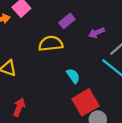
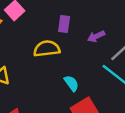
purple rectangle: (67, 21) -> (64, 24), turned -42

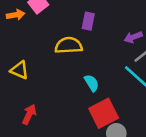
purple arrow: (96, 36) -> (133, 37), moved

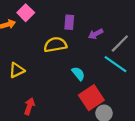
purple arrow: (133, 37) -> (96, 34), moved
yellow triangle: (19, 70) -> (17, 70), turned -42

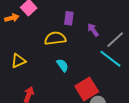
purple arrow: (96, 34) -> (93, 30), turned 80
cyan semicircle: (78, 74) -> (62, 65), moved

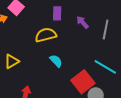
gray line: (115, 40) -> (106, 29), turned -30
cyan line: (110, 59) -> (105, 67), moved

